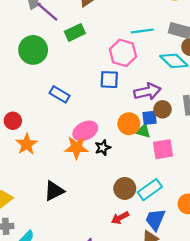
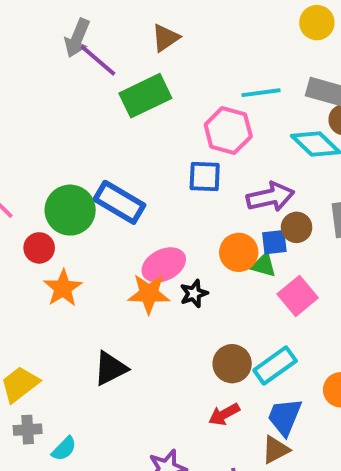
green rectangle: (75, 32) -> (145, 96), size x1.4
green circle: (33, 50) -> (70, 210), moved
blue rectangle: (60, 94) -> (119, 202), size x1.4
pink square: (163, 149) -> (298, 296), turned -30

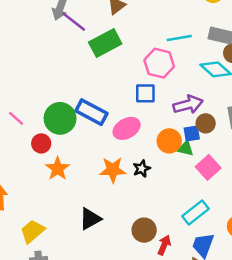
pink ellipse: (164, 265) -> (127, 128), moved
brown circle: (232, 364) -> (144, 230), moved
red arrow: (224, 414) -> (164, 245), turned 144

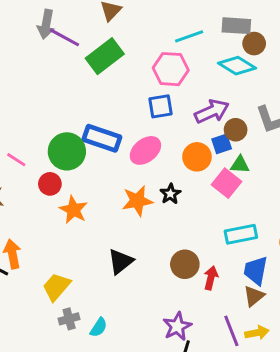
green triangle: (186, 148) -> (240, 165), moved
pink square: (208, 167) -> (227, 183), moved
cyan rectangle: (196, 212) -> (241, 234), turned 36

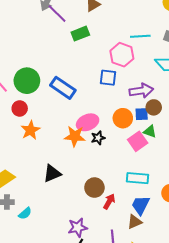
green rectangle: (105, 56) -> (80, 34), size x0.7
pink ellipse: (145, 150) -> (88, 122), moved
green circle: (67, 151) -> (27, 81), moved

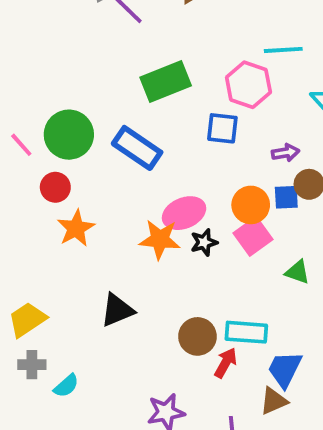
green rectangle: (80, 34) -> (166, 81), moved, size x1.4
purple arrow: (141, 91) -> (285, 153), size x0.6
green triangle: (150, 131) -> (297, 272), moved
pink square: (138, 141) -> (253, 236), moved
cyan rectangle: (137, 178) -> (246, 332), moved

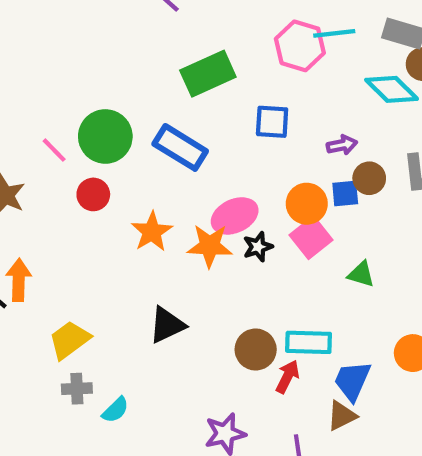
pink hexagon: (248, 85) -> (300, 46), moved
orange star: (76, 228) -> (152, 232), moved

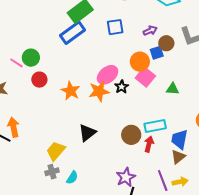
green circle: (105, 136) -> (31, 58), moved, size x0.7
blue rectangle: (180, 147) -> (73, 33), moved, turned -55
yellow trapezoid: (69, 340) -> (56, 151), moved

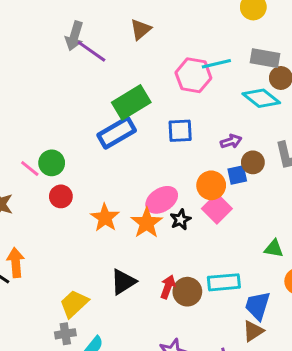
green triangle: (173, 89) -> (274, 249), moved
orange star: (99, 91) -> (147, 223), turned -30
red arrow: (149, 144) -> (168, 287), moved

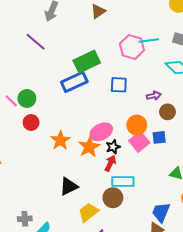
purple line: (91, 51) -> (36, 42), moved
blue square: (237, 175) -> (159, 137), moved
cyan rectangle: (224, 282) -> (123, 182), moved
red arrow: (168, 287) -> (110, 163), moved
yellow trapezoid: (74, 304) -> (88, 212), moved

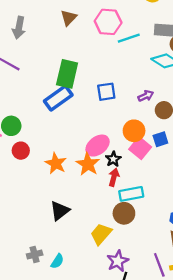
pink hexagon: (132, 47) -> (108, 22), moved
green rectangle: (87, 62) -> (67, 74), turned -40
black triangle: (69, 186) -> (60, 211), moved

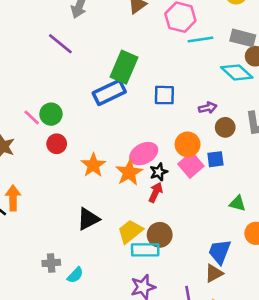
cyan rectangle: (131, 194) -> (145, 250), moved
yellow trapezoid: (101, 234) -> (130, 232), moved

